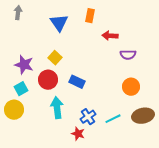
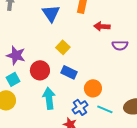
yellow square: (55, 58) -> (63, 47), moved
orange circle: (131, 87) -> (93, 88), moved
cyan line: (113, 119) -> (105, 109), turned 49

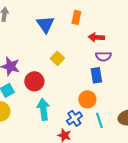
purple semicircle: (120, 45) -> (103, 56), moved
blue rectangle: (69, 72) -> (96, 75), moved, turned 56
cyan line: (105, 109) -> (99, 120), turned 49

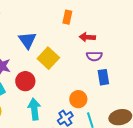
blue triangle: (45, 24) -> (27, 40), moved
yellow square: (57, 58) -> (48, 58), size x1.5
blue rectangle: (96, 75) -> (103, 77), moved

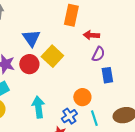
orange rectangle: (67, 17) -> (71, 15), size x1.5
purple semicircle: (94, 56) -> (98, 54), turned -63
red circle: (25, 81) -> (29, 64), moved

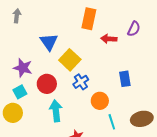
purple semicircle: (98, 54) -> (134, 29), moved
red circle: (29, 64) -> (47, 84), moved
blue cross: (69, 116) -> (81, 82), moved

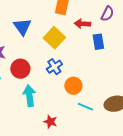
yellow square: (70, 60) -> (54, 38), moved
blue rectangle: (125, 79) -> (98, 42), moved
cyan line: (112, 122) -> (85, 107), turned -49

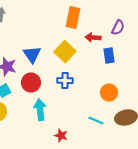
blue triangle: (22, 27) -> (32, 55), moved
blue cross: (54, 67) -> (65, 81), turned 35
orange circle: (73, 86) -> (109, 93), moved

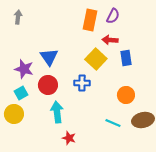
purple semicircle: (118, 28) -> (113, 16), moved
yellow square: (65, 52) -> (96, 59), moved
red star: (61, 136) -> (69, 138), moved

